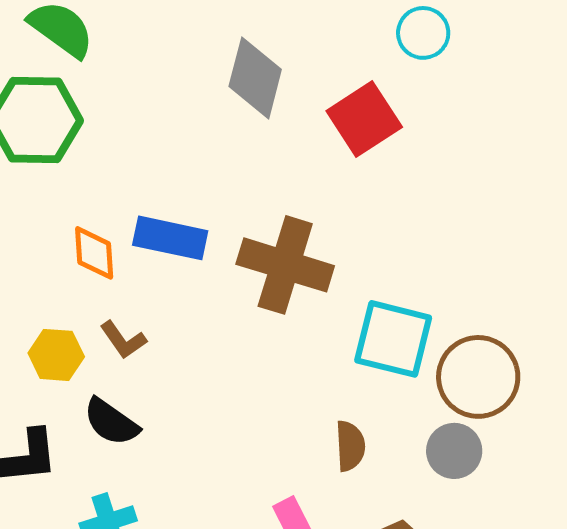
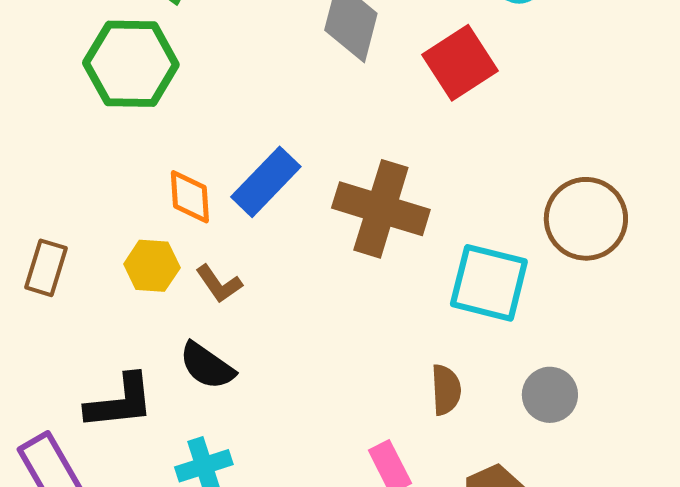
blue rectangle: (170, 238) -> (266, 182), turned -58
yellow hexagon: (56, 355) -> (152, 266), moved
brown circle: (478, 377) -> (586, 219), moved

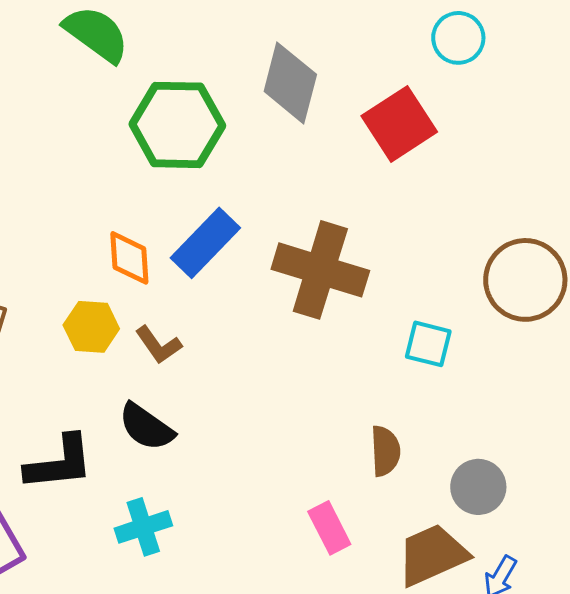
green hexagon: (131, 64) -> (177, 125), moved
cyan square: (489, 283) -> (428, 344), size x0.6
gray circle: (550, 395) -> (478, 487), moved

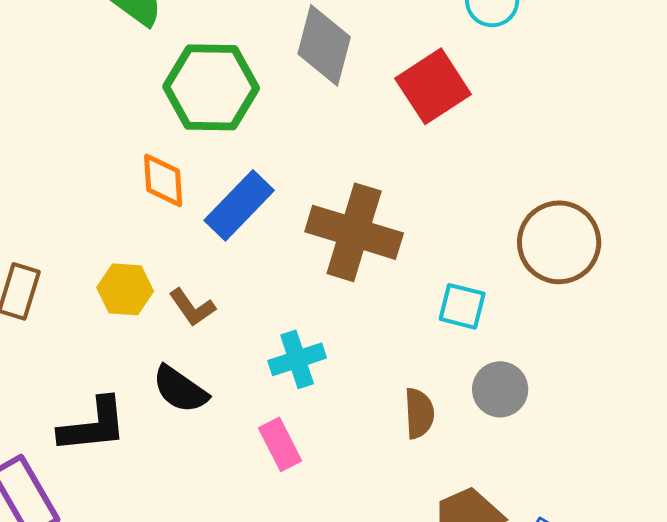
orange diamond: (129, 258) -> (163, 180), moved
gray circle: (478, 487) -> (500, 389), moved
cyan cross: (143, 527) -> (297, 359), moved
pink rectangle: (329, 528) -> (280, 444), moved

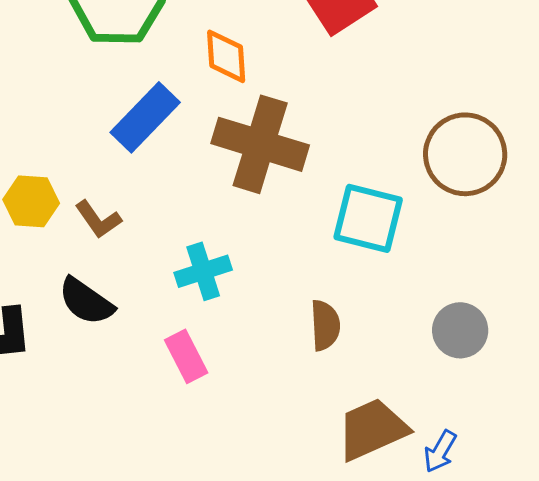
orange diamond: (163, 180) -> (226, 56), moved
cyan square: (462, 306) -> (368, 218), size x1.5
gray circle: (500, 389) -> (460, 330), moved

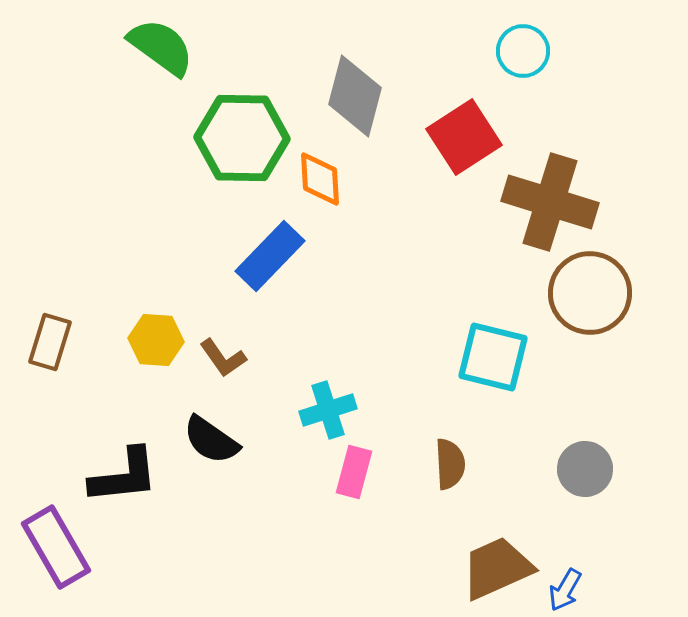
orange diamond: (226, 56) -> (320, 179), moved
brown cross: (260, 144) -> (550, 202), moved
pink rectangle: (186, 356) -> (354, 472), moved, turned 42

